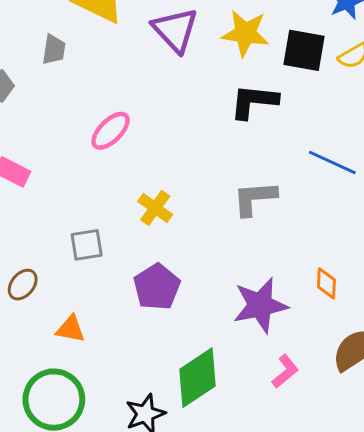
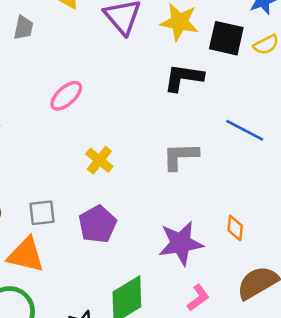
gray square: (87, 245) -> (42, 213), moved
orange triangle: (71, 329) -> (26, 255), size x1.6

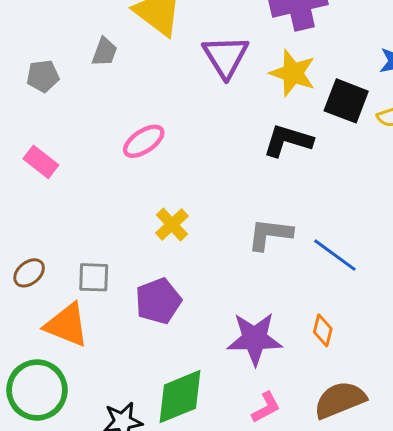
blue line: (245, 130) -> (335, 255), moved

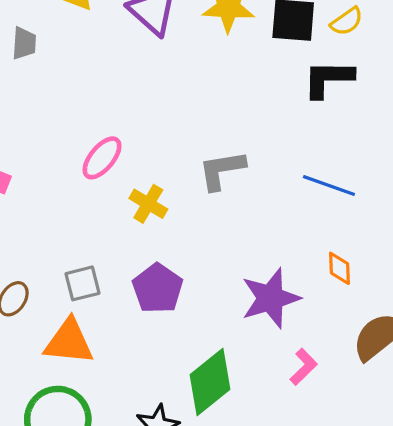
pink ellipse: (144, 141) -> (102, 158), moved
black L-shape: (288, 141) -> (328, 79), moved
gray L-shape: (270, 234) -> (222, 170), moved

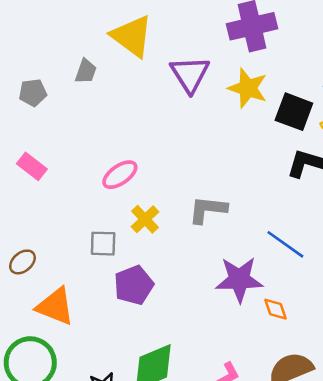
orange diamond: (340, 268) -> (276, 309), turned -32
gray square: (82, 283) -> (103, 244), moved
purple star: (271, 298) -> (239, 279), moved

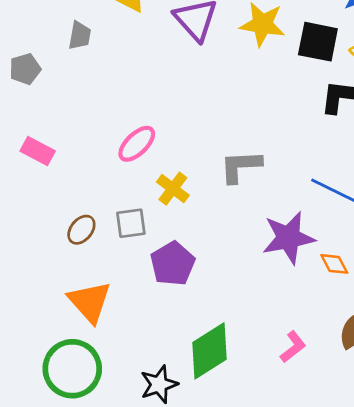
brown ellipse: (22, 262) -> (81, 230), moved
orange triangle: (55, 306) -> (90, 302), turned 36

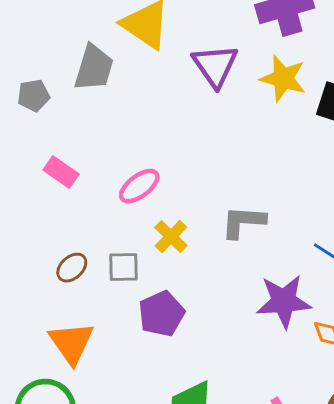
gray trapezoid: (80, 36) -> (94, 68), size x1.6
pink rectangle: (38, 151) -> (61, 172), moved

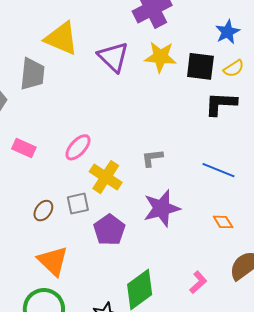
gray L-shape: (243, 222) -> (152, 158), size x0.7
yellow cross: (171, 236) -> (106, 177), size x1.4
purple star: (284, 301) -> (162, 208), moved

